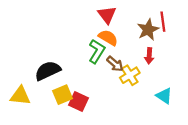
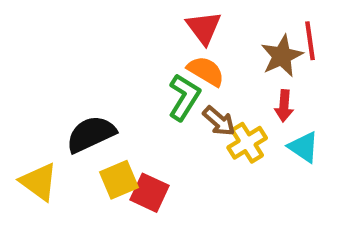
yellow triangle: (20, 96) -> (39, 182), turned 30
cyan triangle: (164, 96) -> (304, 147), moved

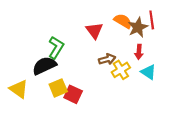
red triangle: (204, 28) -> (94, 31), moved
orange semicircle: (206, 71) -> (123, 21), moved
green L-shape: (184, 97) -> (56, 48), moved
brown arrow: (219, 121) -> (107, 59), turned -56

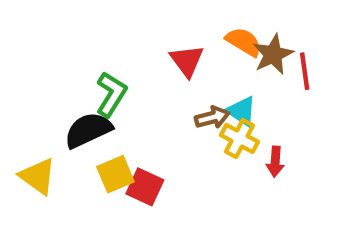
red line: (152, 20) -> (305, 71), moved
red arrow: (139, 52) -> (275, 162), moved
yellow cross: (121, 70) -> (239, 138), turned -30
cyan triangle: (148, 72) -> (242, 111), moved

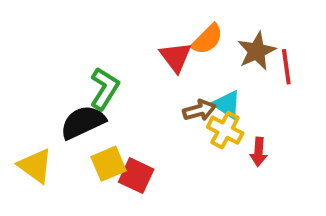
orange semicircle: (244, 42) -> (207, 39), moved, turned 104

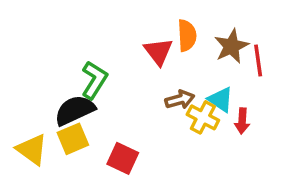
orange semicircle: (207, 39) -> (187, 35), turned -48
cyan triangle: (227, 104) -> (221, 100), moved
red arrow: (259, 152) -> (242, 121), moved
yellow square: (108, 164) -> (73, 139), moved

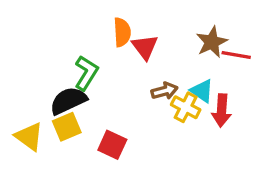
orange semicircle: (187, 35) -> (122, 32), moved
red line: (258, 60) -> (236, 55), turned -72
red arrow: (242, 121) -> (222, 110), size x1.4

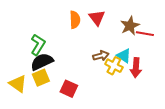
red triangle: (145, 47) -> (97, 18), moved
green L-shape: (86, 73) -> (38, 45), moved

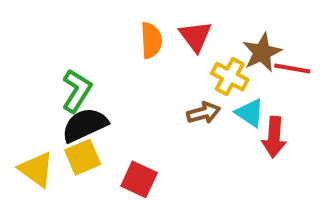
yellow cross: (114, 66) -> (230, 77), moved

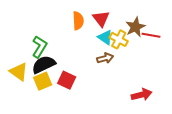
cyan triangle: (250, 113) -> (105, 37), moved
red arrow: (274, 137) -> (142, 95), moved, turned -108
yellow triangle: (36, 169) -> (19, 72), moved
red square: (139, 179) -> (67, 80), moved

